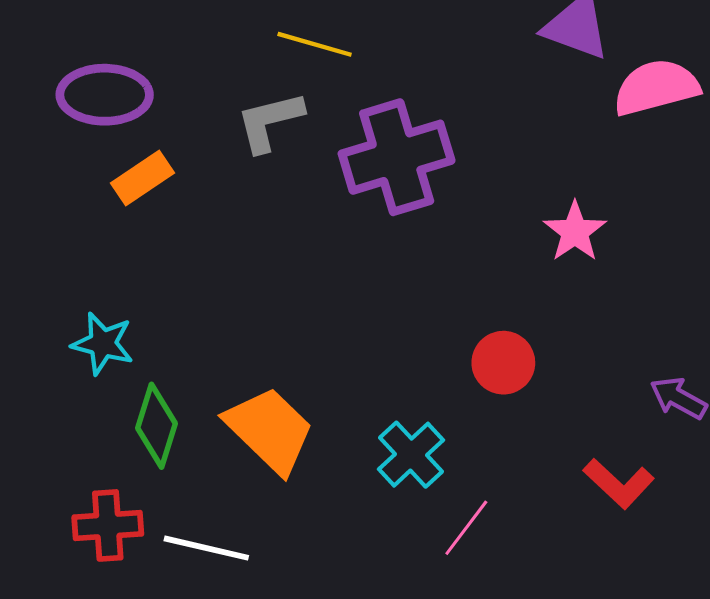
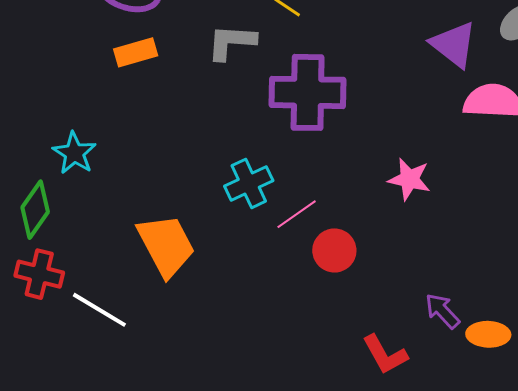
pink star: (575, 232) -> (409, 179), turned 30
green diamond: (156, 426) -> (35, 210), moved
cyan cross: (411, 455) -> (249, 183), moved
pink line: (466, 528) -> (297, 214), moved

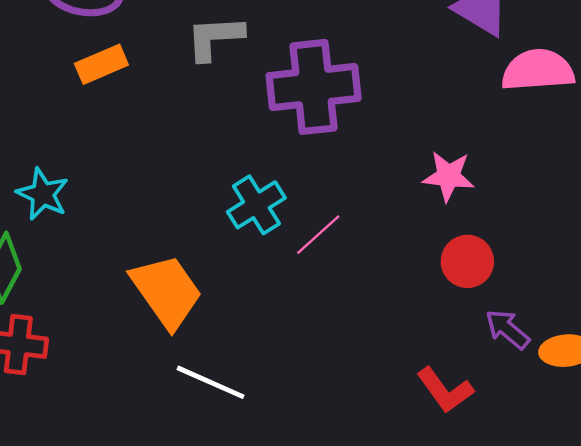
red circle: (334, 250) -> (467, 261), moved
white line: (99, 310) -> (211, 382), moved

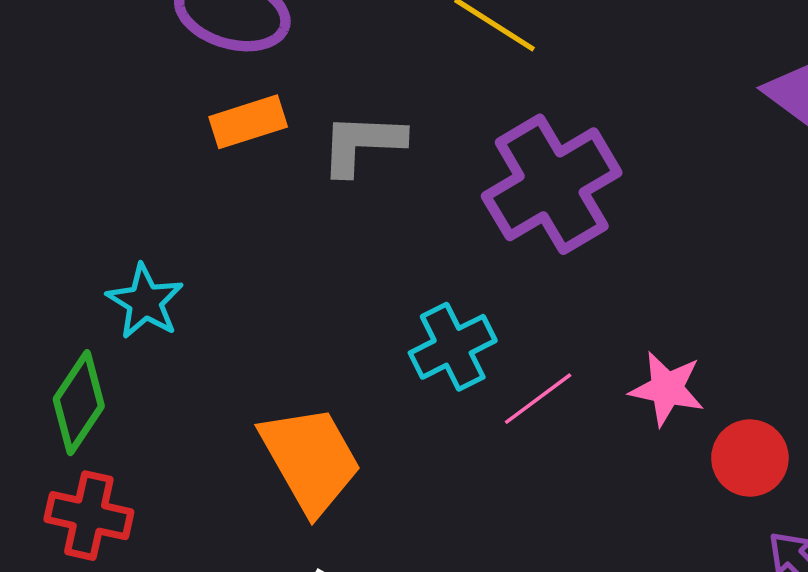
gray L-shape: (215, 38) -> (362, 144), moved
purple cross: (314, 87) -> (552, 184), turned -30
pink star: (448, 176) -> (667, 389), moved

